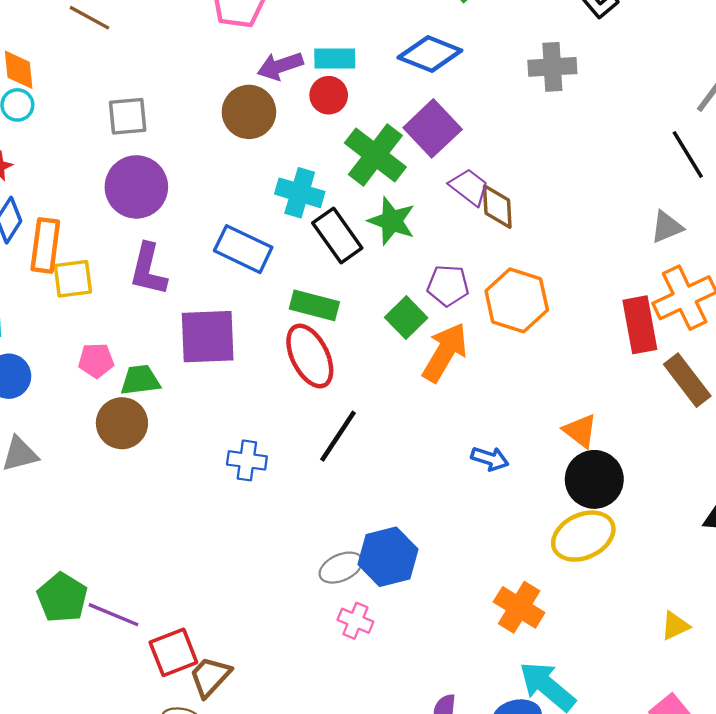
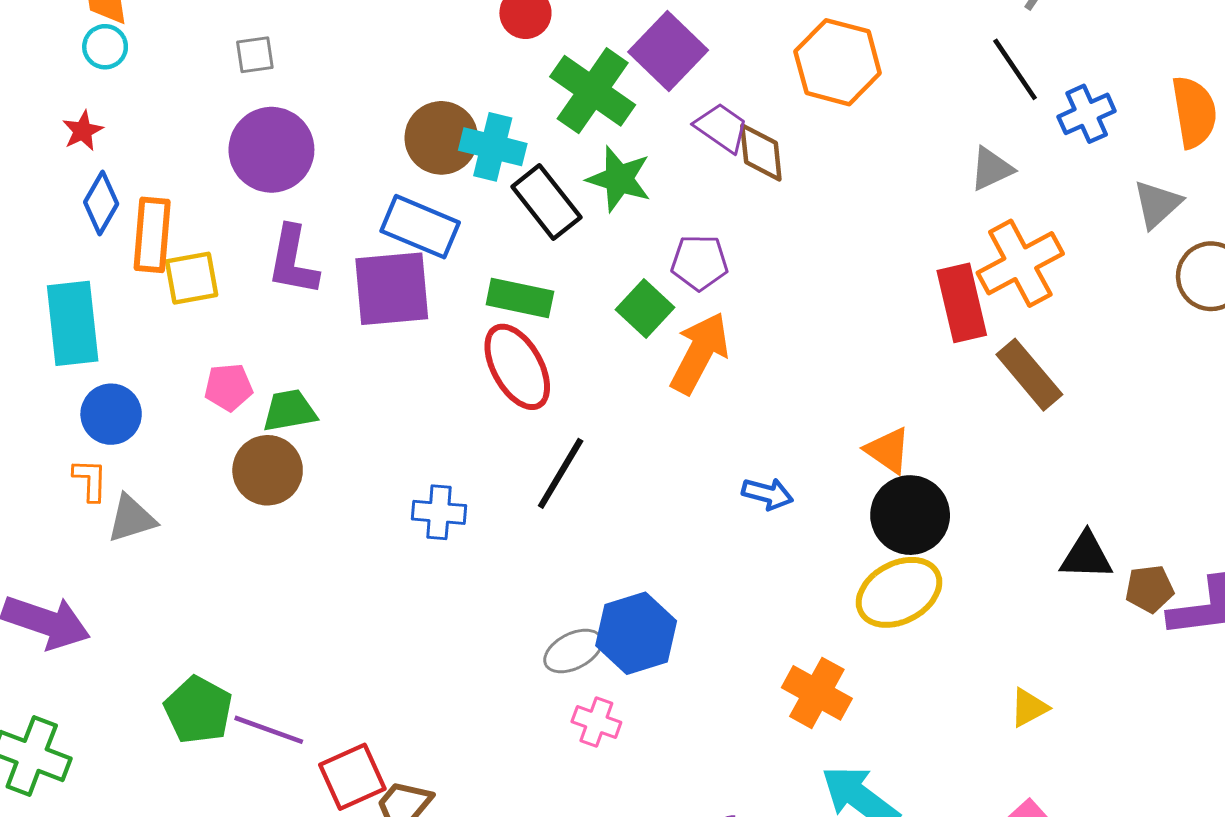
brown circle: (249, 112) -> (441, 138), moved
gray square: (128, 116) -> (255, 55), size x0.7
orange hexagon: (517, 300) -> (838, 62), moved
purple square: (208, 337) -> (392, 289), moved

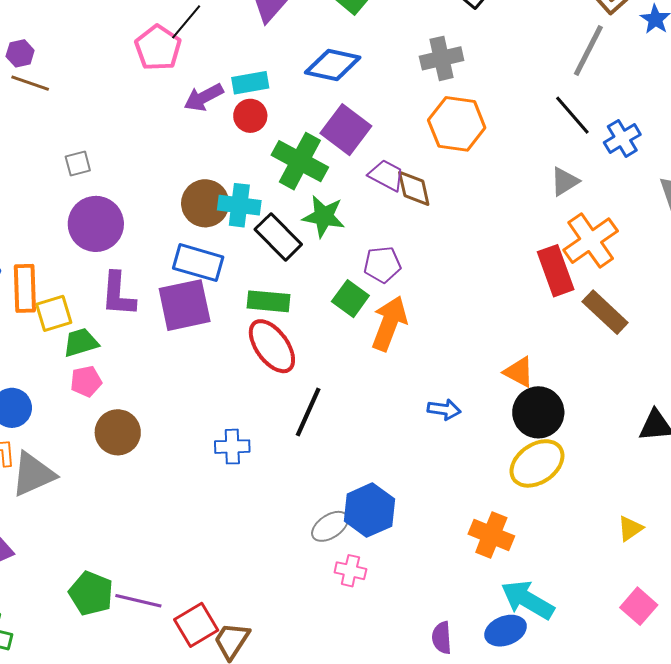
green trapezoid: (289, 411) -> (81, 343), moved
gray triangle: (131, 519) -> (33, 474), size x1.4

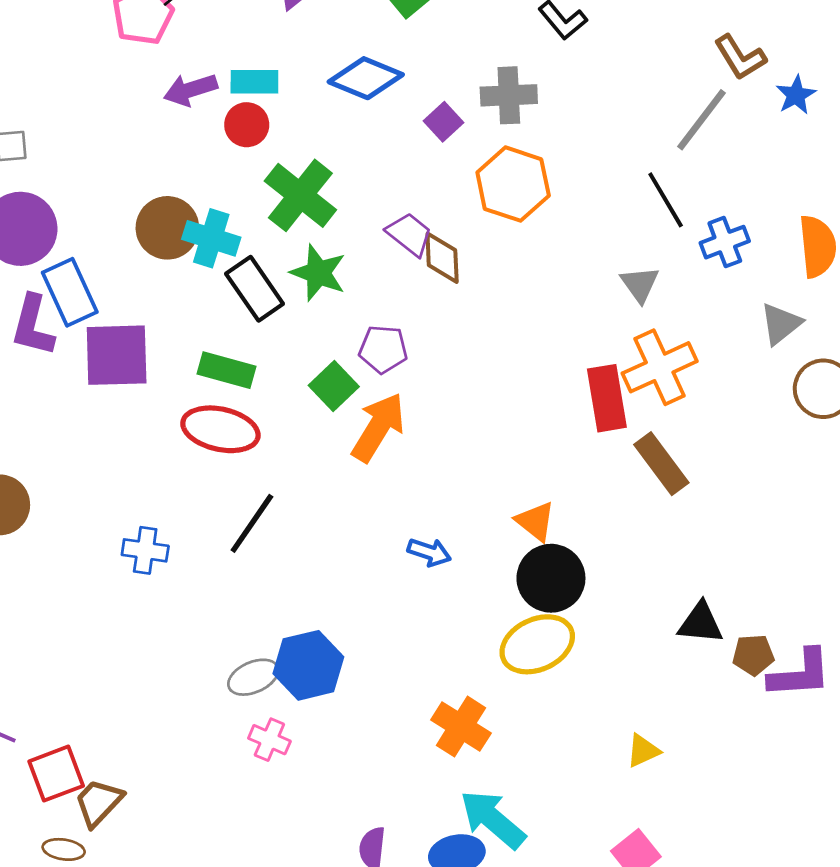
purple square: (346, 130) -> (443, 122), moved, size x0.6
gray triangle: (565, 181) -> (640, 284), turned -44
blue rectangle: (198, 263) -> (70, 292), moved, turned 39
red ellipse: (272, 346) -> (220, 429), turned -52

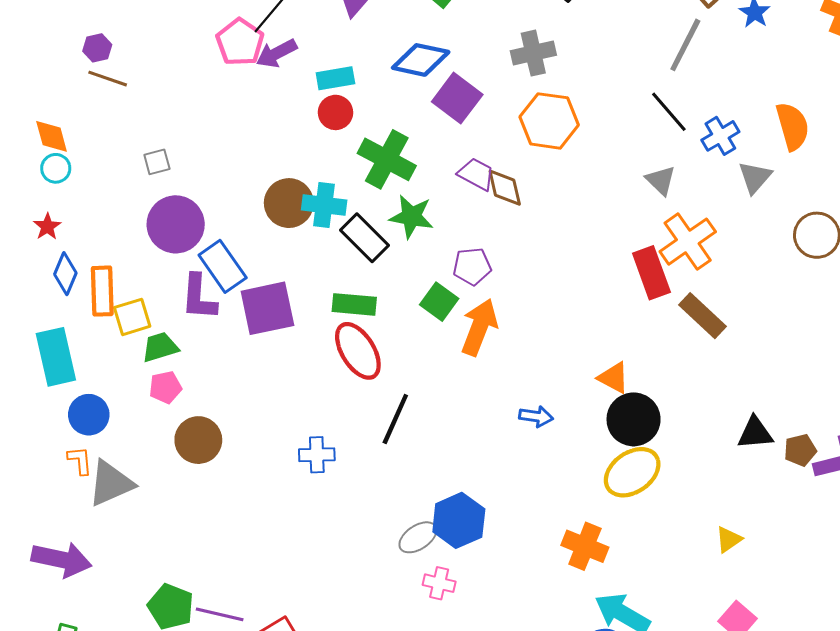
purple arrow: (190, 90) -> (277, 53), moved
purple square: (443, 122) -> (457, 98), moved, size x1.6
gray triangle: (781, 324) -> (755, 177), moved
red ellipse: (220, 429) -> (358, 351), turned 56

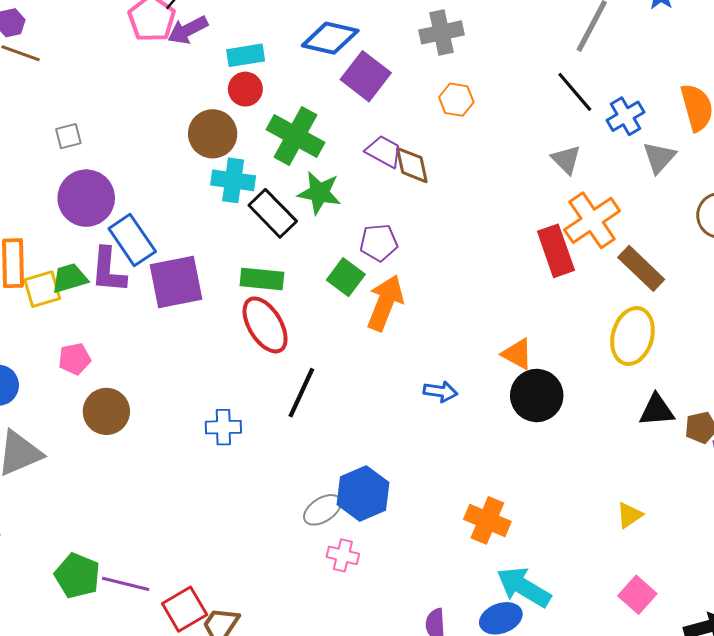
orange hexagon: (549, 121) -> (456, 100), size x0.6
brown circle: (289, 203) -> (213, 134), moved
brown rectangle: (703, 316) -> (641, 268), moved
green trapezoid: (160, 347) -> (70, 278), moved
yellow ellipse: (632, 472) -> (633, 336), moved, turned -40

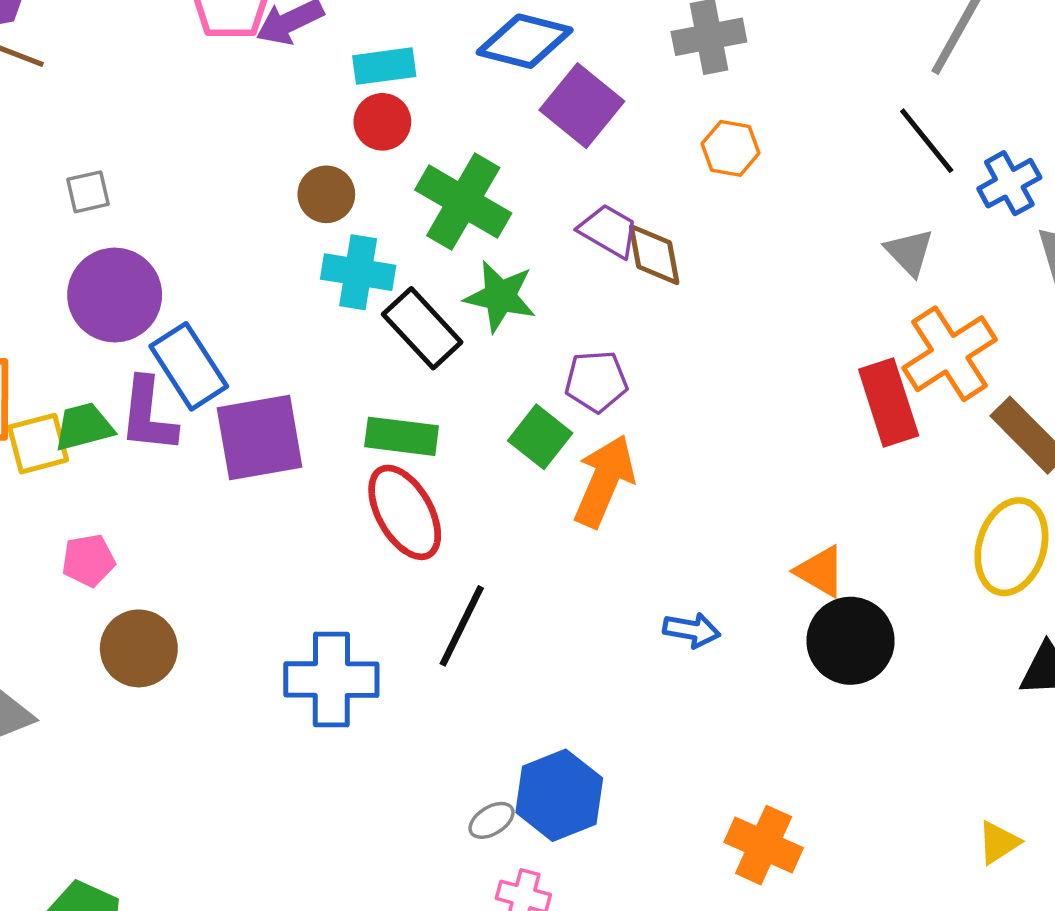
brown circle: (213, 134) -> (326, 194), size x0.7
blue cross: (223, 427) -> (331, 680), size x1.6
gray ellipse: (322, 510) -> (492, 820), size x0.7

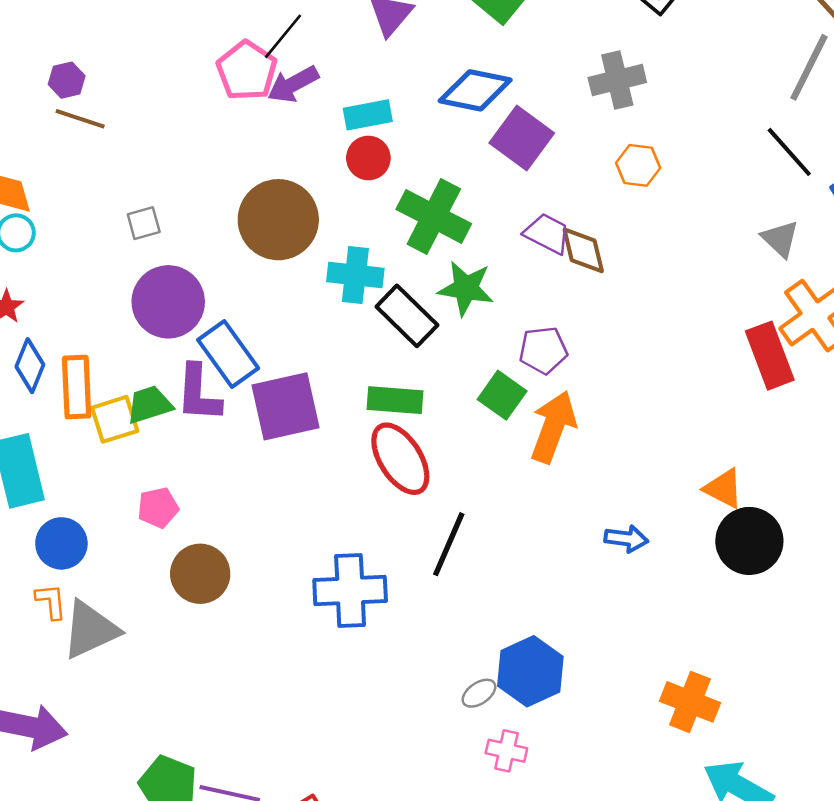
brown circle: (326, 194) -> (278, 220), moved, size x1.8

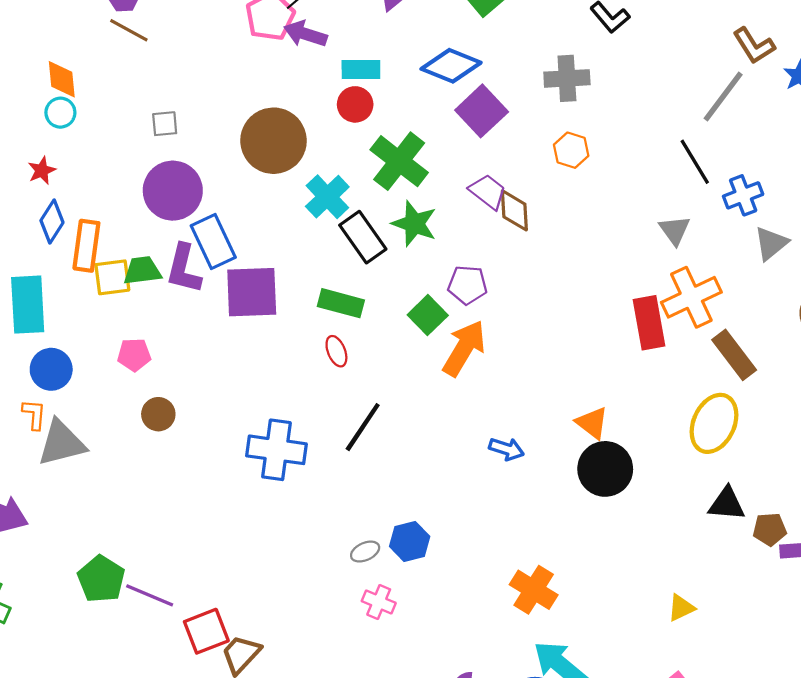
purple arrow: (293, 84) -> (305, 34), turned 36
cyan cross: (355, 275) -> (327, 197), turned 30
red ellipse: (400, 459) -> (336, 351), size x0.5
brown circle: (200, 574) -> (158, 414), size x0.7
blue hexagon: (530, 671) -> (410, 541), size x0.7

